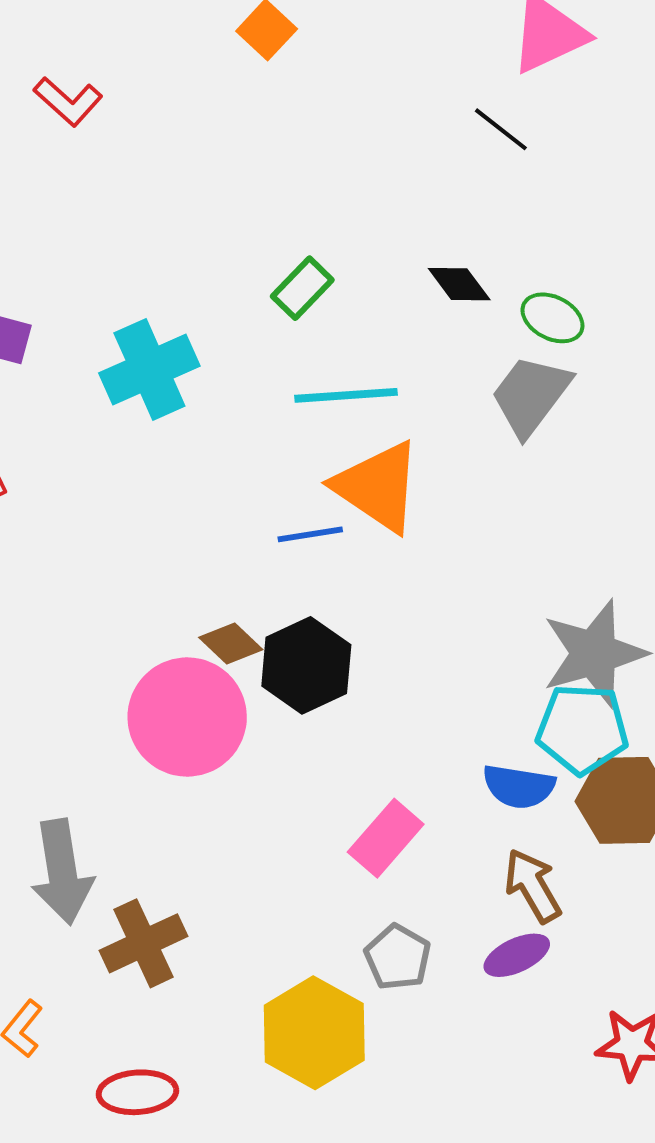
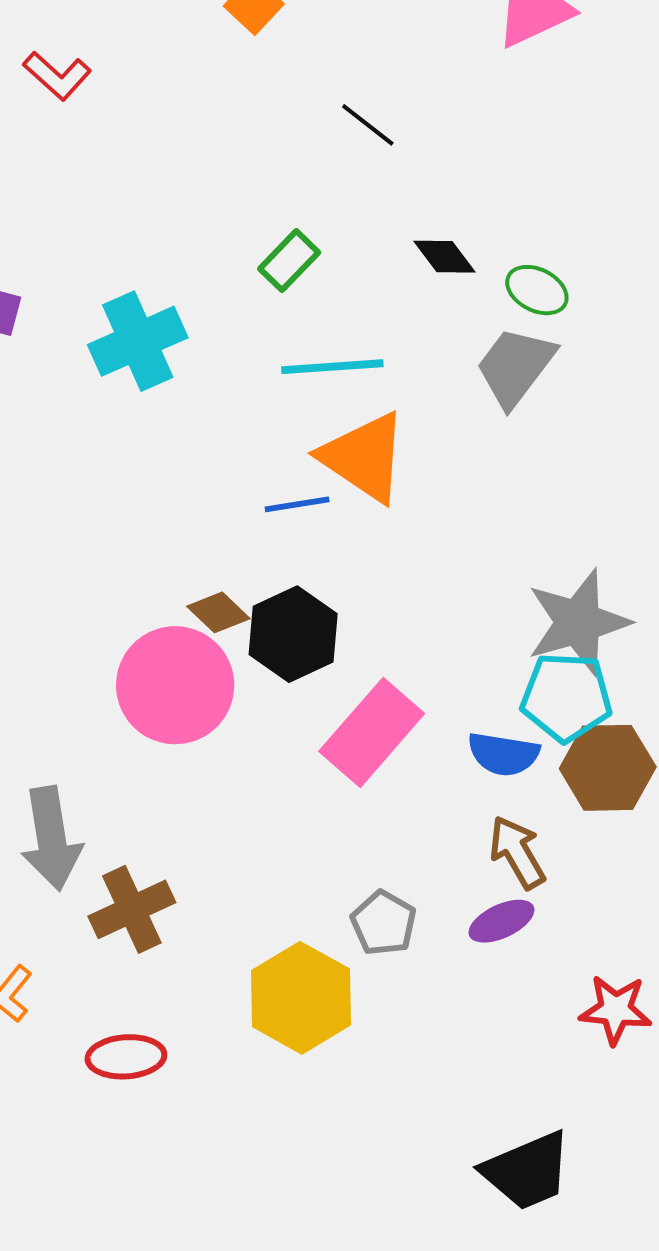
black line: (501, 129) -> (368, 125), moved
pink rectangle: (386, 838) -> (372, 732), moved, size x1.4

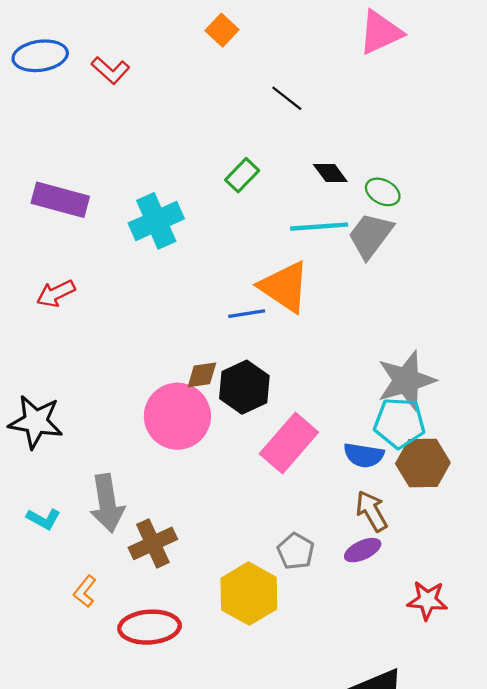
cyan line: (332, 367) -> (319, 227), moved
brown diamond: (218, 612) -> (202, 375), turned -52
red ellipse: (126, 1057) -> (150, 627), size x1.4

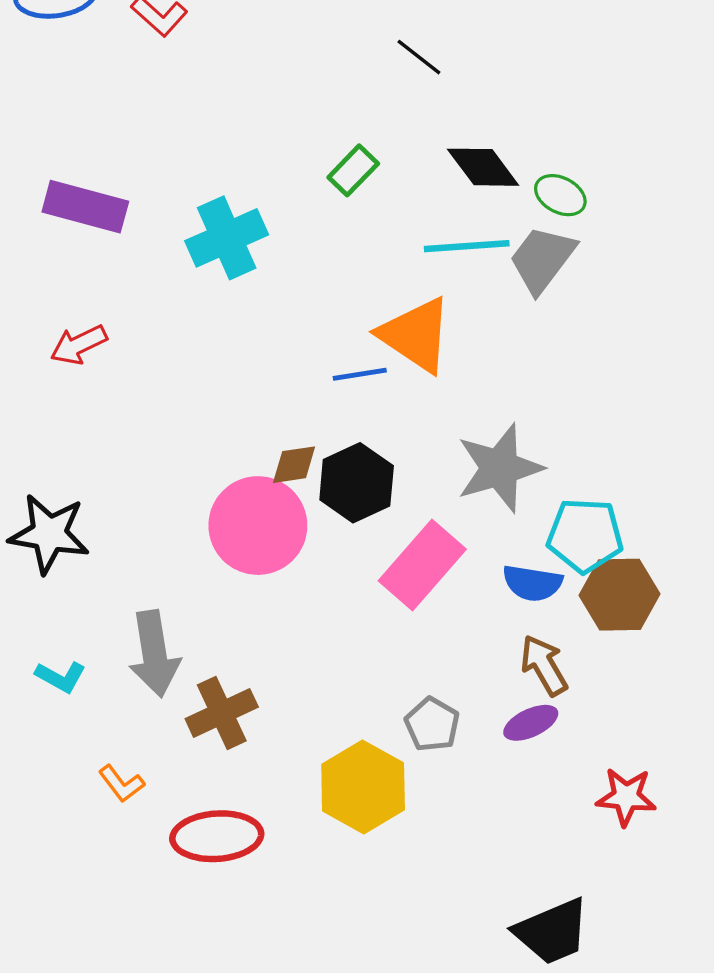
black diamond: (330, 173) -> (483, 167), size x1.4
gray star: (406, 380) -> (500, 468), moved
orange L-shape: (85, 591) -> (121, 784), turned -76

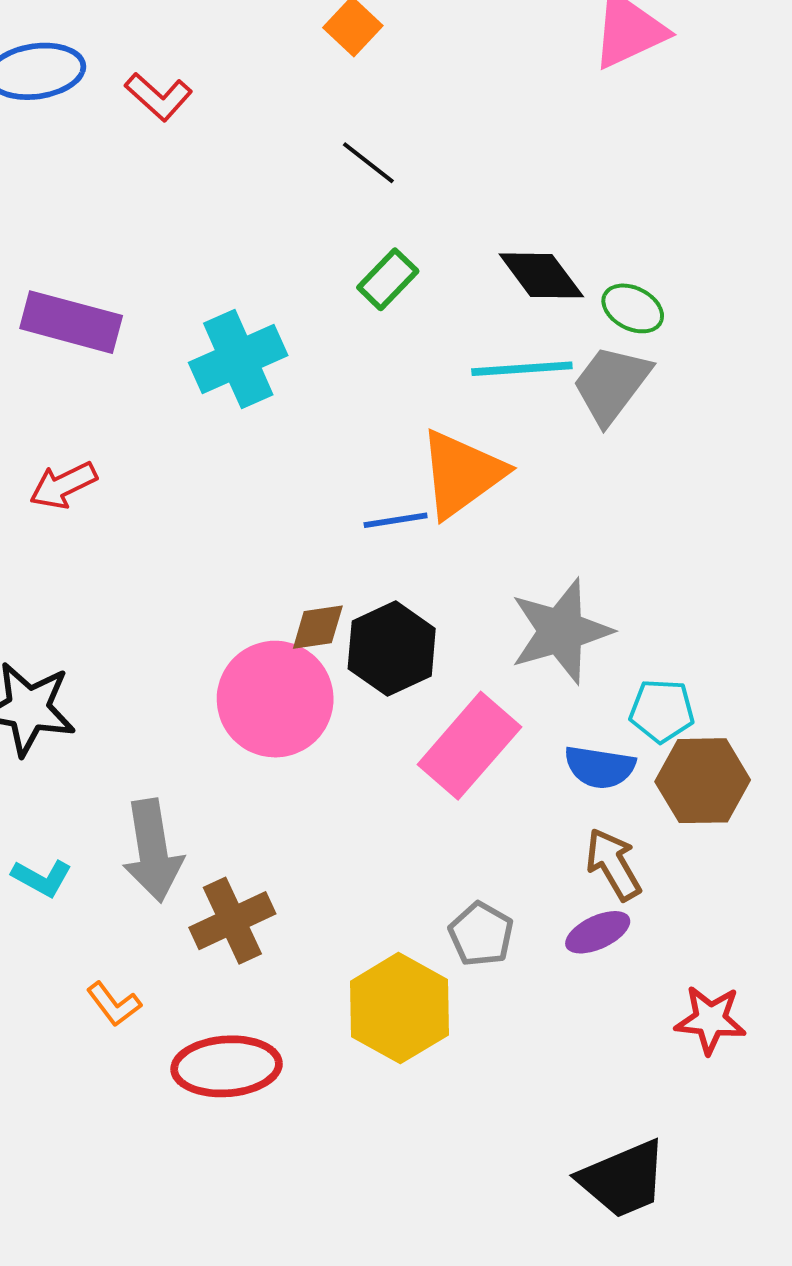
black line: (419, 57) -> (368, 163), moved
orange triangle: (416, 335) -> (462, 474), turned 50
cyan pentagon: (585, 535) -> (662, 711), size x0.7

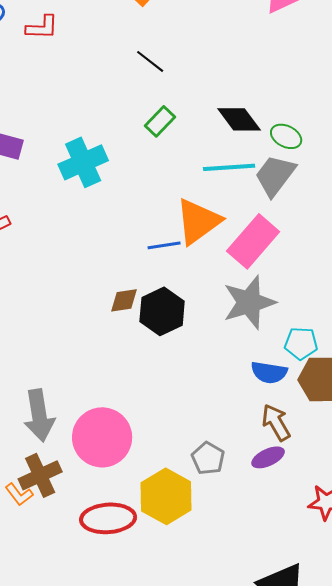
red L-shape: (158, 97) -> (42, 27), turned -40
pink circle: (275, 699) -> (102, 437), moved
pink rectangle: (469, 746) -> (253, 241), moved
brown cross: (232, 921) -> (40, 475), moved
red ellipse: (227, 1066) -> (108, 518), moved

